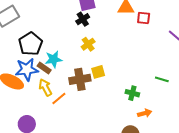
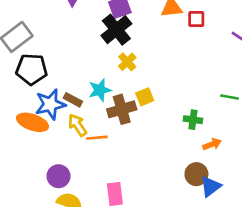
black cross: (83, 19) -> (116, 30), size x1.6
black pentagon: (31, 44) -> (32, 69), moved, turned -30
cyan star: (54, 59) -> (100, 90), moved
orange line: (59, 99) -> (97, 138), turned 42

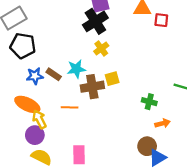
blue star: (50, 104) -> (35, 76), size x0.7
orange ellipse: (32, 122) -> (27, 104), moved
yellow arrow: (77, 125) -> (39, 119), moved

